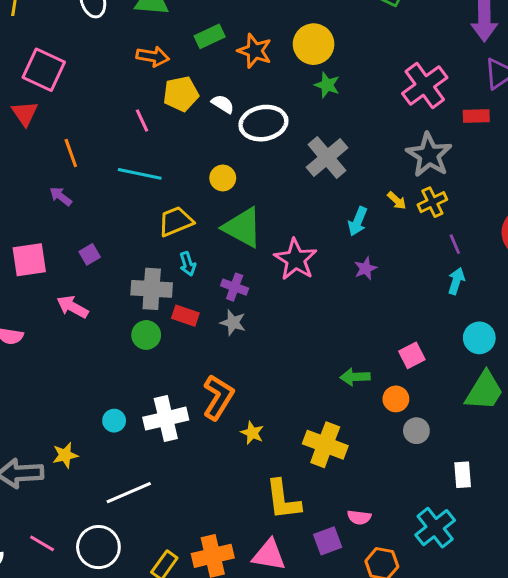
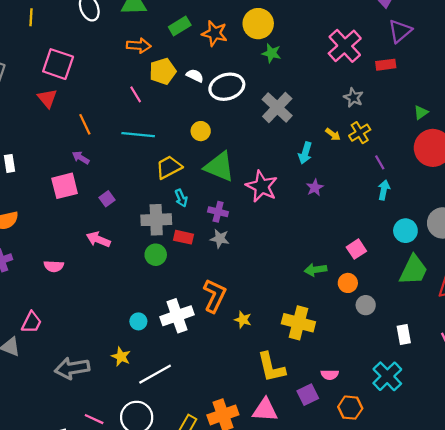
gray star: (429, 155) -> (353, 98), size x0.6
pink square: (29, 260) -> (65, 186), moved
yellow star: (65, 455) -> (121, 357), moved, turned -30

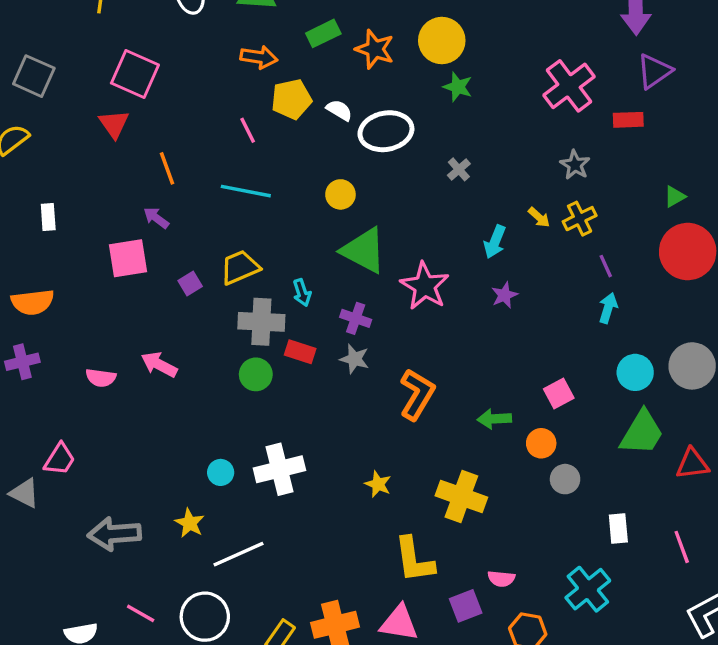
gray cross: (277, 108) -> (459, 169), size x0.5
yellow trapezoid: (169, 167) -> (240, 267), moved
pink arrow: (98, 239) -> (159, 364), moved
orange L-shape: (215, 296) -> (417, 394), moved

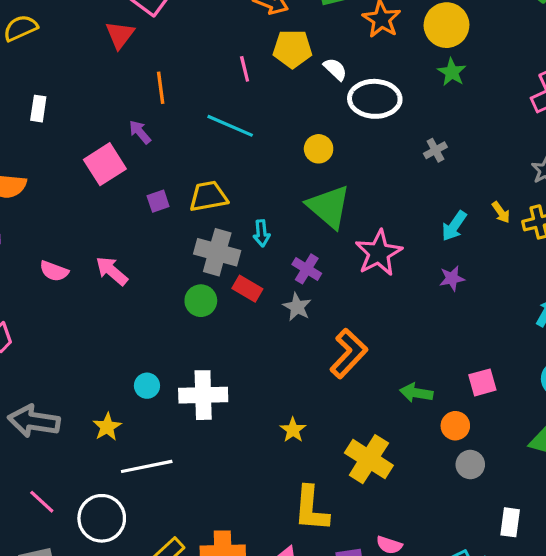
pink square: (128, 258) -> (105, 164), turned -36

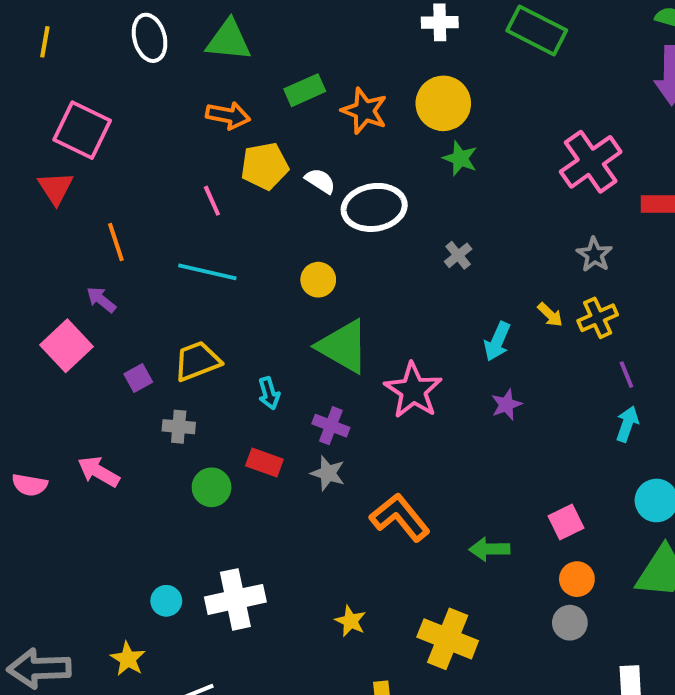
gray cross: (217, 252) -> (179, 427), moved, size x0.6
orange L-shape: (349, 353) -> (400, 517), turned -72
orange circle: (455, 426) -> (577, 579), moved

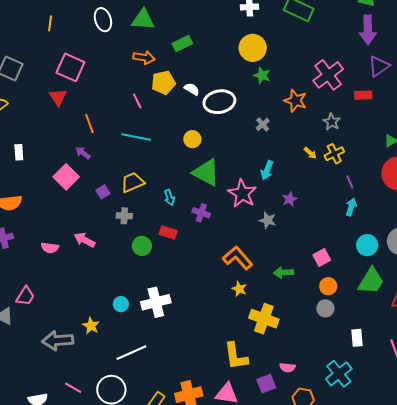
orange star: (364, 111) -> (295, 101), moved
cyan arrow: (497, 341) -> (267, 170), moved
gray star: (328, 473) -> (268, 220), moved
yellow star: (350, 621) -> (239, 289), moved
yellow star: (128, 659) -> (91, 326), moved

